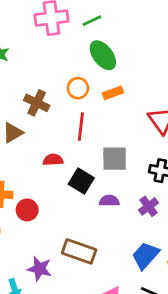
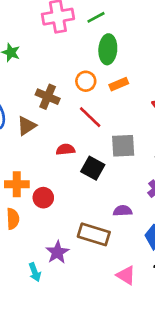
green ellipse: (103, 55) -> (108, 49), turned 44
red line: (81, 127) -> (90, 117), turned -50
purple semicircle: (109, 201) -> (123, 211), moved
purple star: (39, 269) -> (57, 252), turned 30

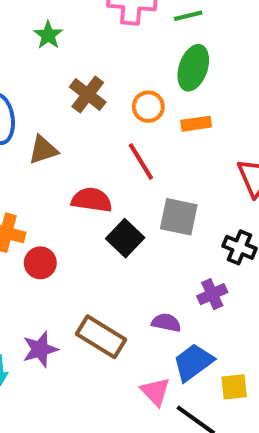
brown cross: (48, 97) -> (88, 94), moved
red semicircle: (65, 149) -> (92, 200), size x1.4
purple semicircle: (123, 211) -> (166, 323), moved
pink triangle: (126, 275) -> (155, 392), moved

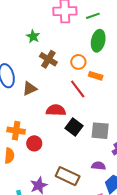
green star: (48, 35) -> (33, 36), moved
orange rectangle: (196, 124) -> (96, 76), moved, turned 32
gray square: (179, 217) -> (100, 131), moved

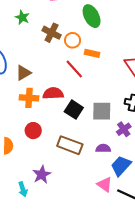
green ellipse: (98, 41) -> (92, 16), turned -35
brown cross: (48, 59) -> (52, 33), moved
orange cross: (16, 131) -> (29, 98), moved
brown rectangle: (68, 176) -> (70, 145), moved

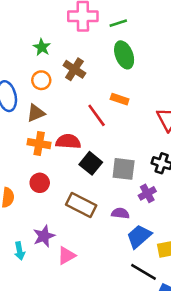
orange circle: (73, 40) -> (41, 80), moved
pink triangle: (105, 185) -> (66, 255), moved, turned 49

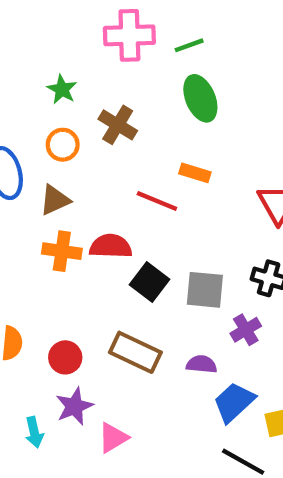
red line: (97, 115) -> (157, 201), turned -30
red circle: (40, 183) -> (65, 357), moved

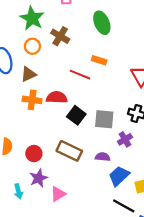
green star: (62, 89) -> (32, 18), size x1.6

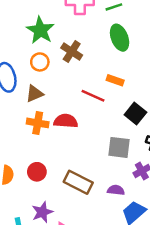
black square: (76, 115) -> (135, 114), moved
red circle: (34, 154) -> (37, 172), moved

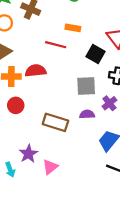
red circle: (37, 172) -> (16, 105), moved
purple semicircle: (116, 190) -> (87, 114), moved

